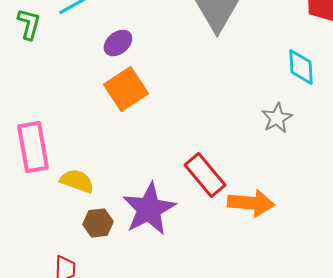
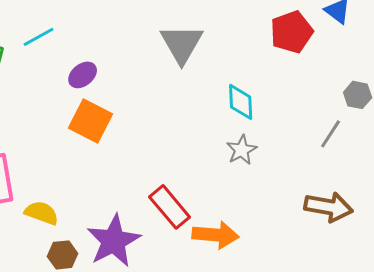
cyan diamond: (301, 67) -> (241, 102), moved
orange square: (126, 89) -> (91, 121), turned -30

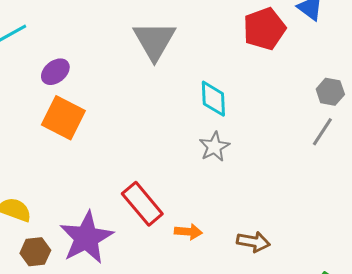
gray line: (331, 134) -> (322, 132), moved
brown arrow: (329, 207) -> (253, 242), moved, size x0.7
orange arrow: (216, 235) -> (188, 232), size x0.6

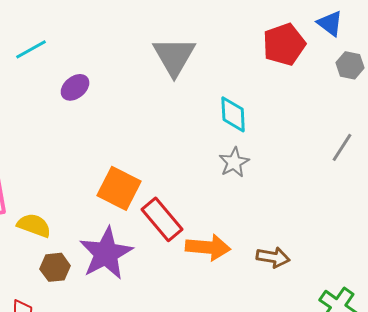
gray hexagon: (330, 92) -> (350, 65), moved
orange square: (63, 118) -> (119, 188), moved
orange arrow: (188, 232) -> (208, 247), size x1.6

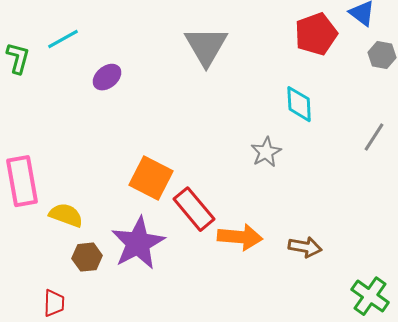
cyan diamond: (233, 114) -> (299, 104), moved

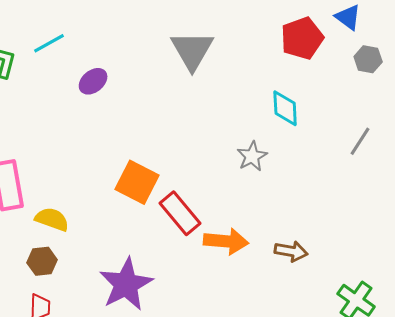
purple star: (138, 243) -> (126, 284), moved
brown hexagon: (87, 257) -> (42, 261), moved

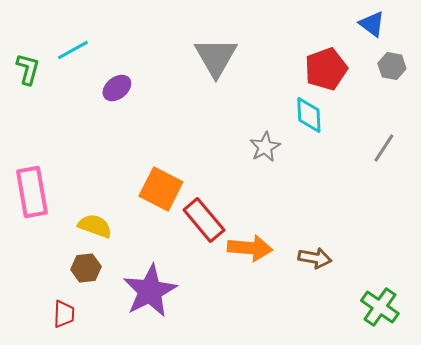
red pentagon: (302, 38) -> (326, 69), moved
gray star: (252, 156) -> (265, 147), moved
yellow semicircle: (52, 219) -> (95, 226), moved
brown hexagon: (42, 261) -> (86, 268), moved

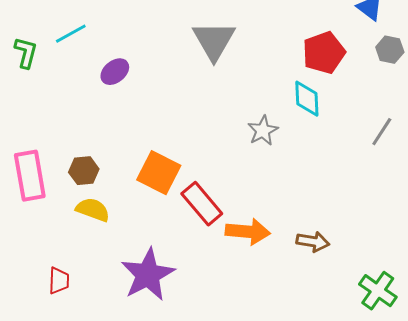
brown hexagon: (86, 268) -> (84, 171), moved
red trapezoid: (64, 314) -> (59, 281), moved

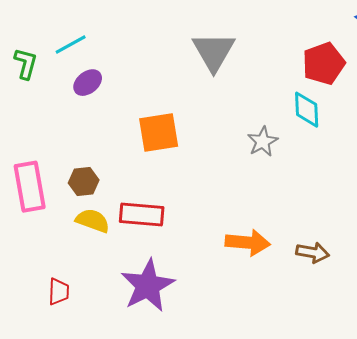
purple ellipse: (115, 72) -> (88, 83), moved
orange square: (159, 173) -> (159, 133), moved, turned -36
red rectangle: (202, 204) -> (142, 215), moved, turned -45

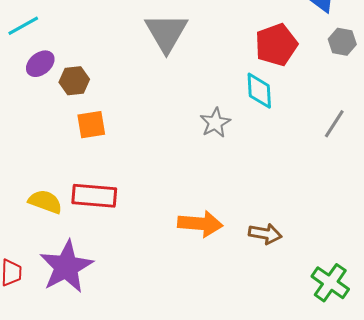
orange square: (159, 133) -> (91, 125), moved, size x0.7
brown hexagon: (84, 182) -> (74, 81), moved
purple star: (148, 286) -> (66, 267), moved

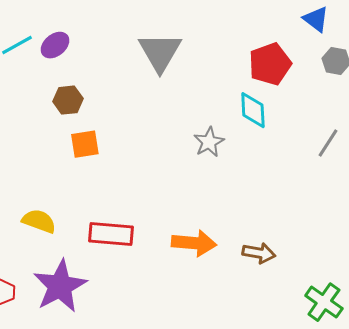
purple ellipse: (40, 64) -> (55, 45), moved
red rectangle: (94, 196) -> (111, 234), moved

